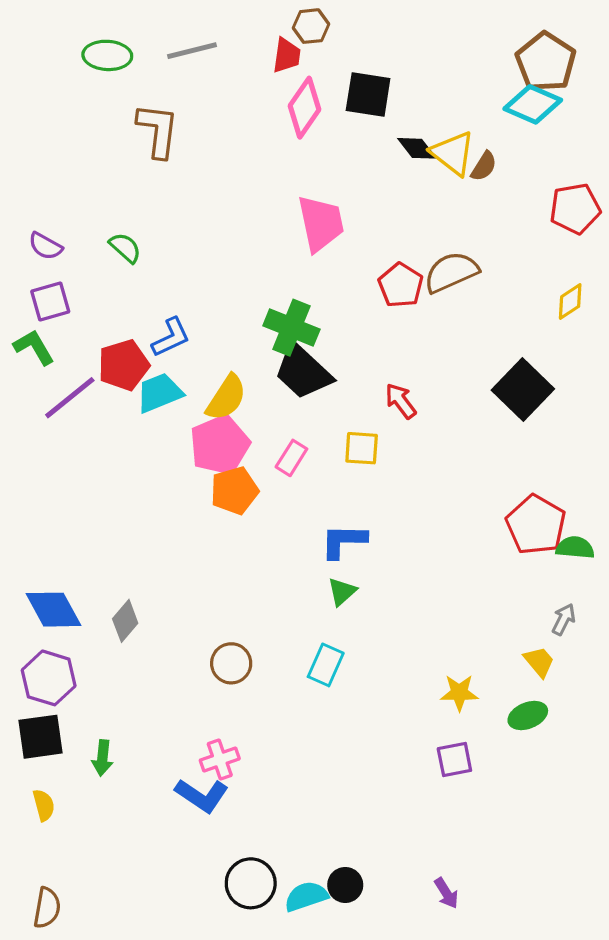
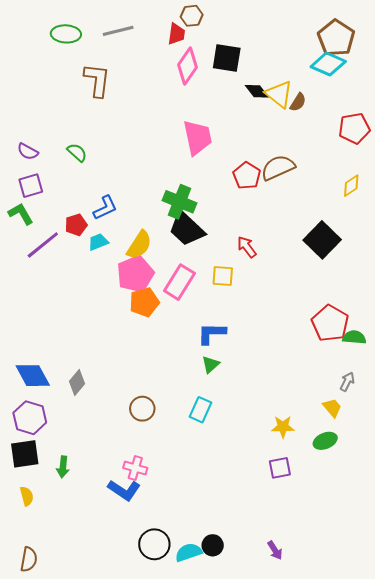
red pentagon: (124, 365) -> (76, 225), size x0.7
cyan trapezoid: (159, 393) -> (98, 242), size x0.7
pink rectangle: (291, 458) -> (179, 282), size x1.6
pink cross: (220, 759) -> (135, 468), turned 35

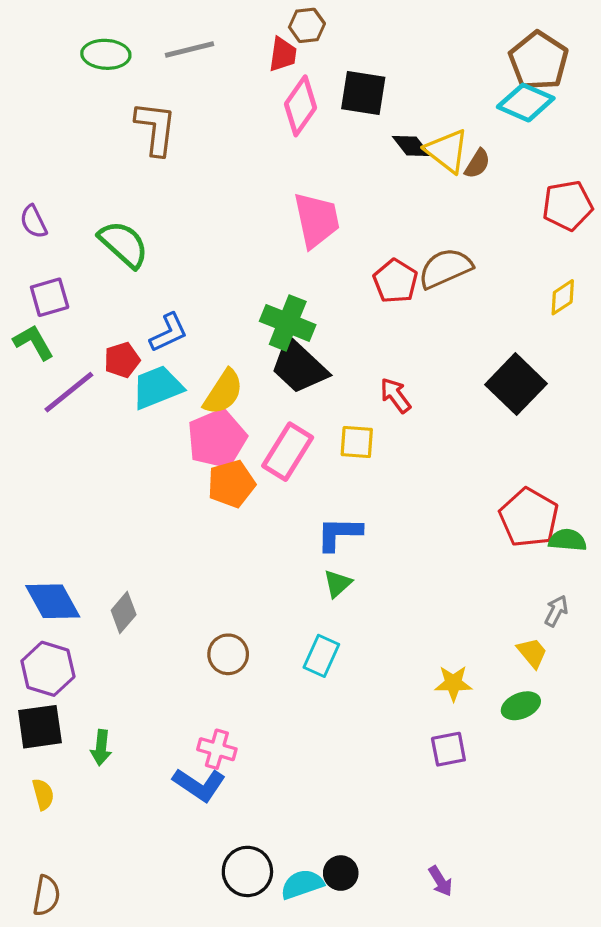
purple semicircle: (28, 151) -> (33, 222), moved, turned 35
green semicircle: (77, 152) -> (124, 244), size x1.6
cyan trapezoid: (98, 242) -> (157, 387), size x1.6

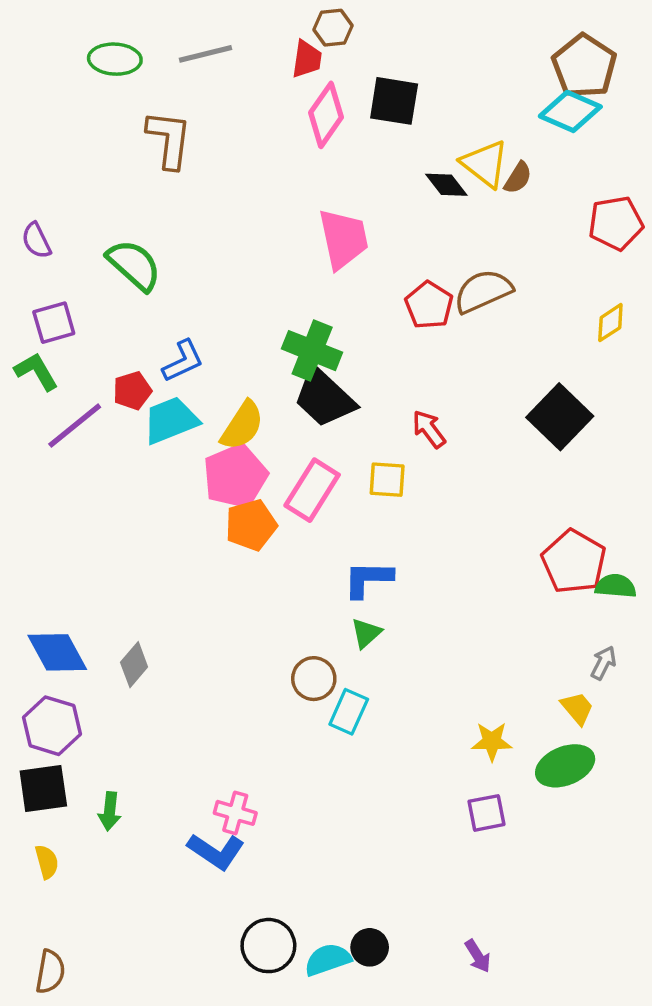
black diamond: (411, 146) -> (446, 185), moved
brown circle: (228, 654) -> (314, 679), moved
green ellipse: (521, 706) -> (565, 766), size x1.4

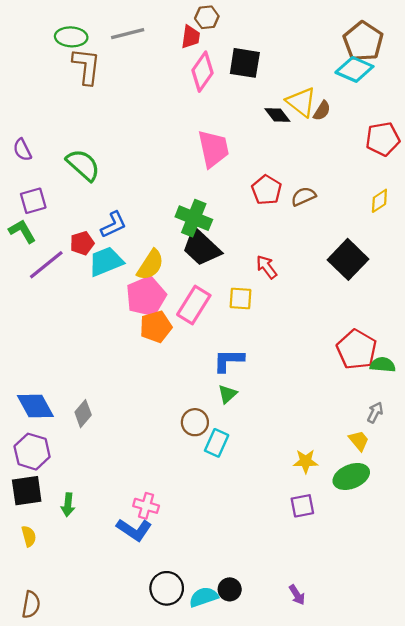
brown L-shape: (169, 139) -> (86, 66), moved
brown semicircle: (483, 291) -> (303, 196), moved, size x0.7

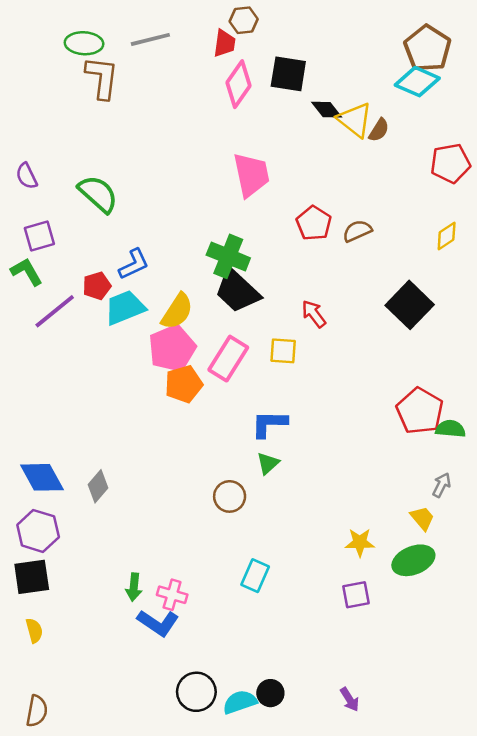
black diamond: (277, 115) -> (327, 110), moved
cyan rectangle: (217, 443) -> (255, 576), moved
green arrow: (68, 505) -> (134, 587), moved

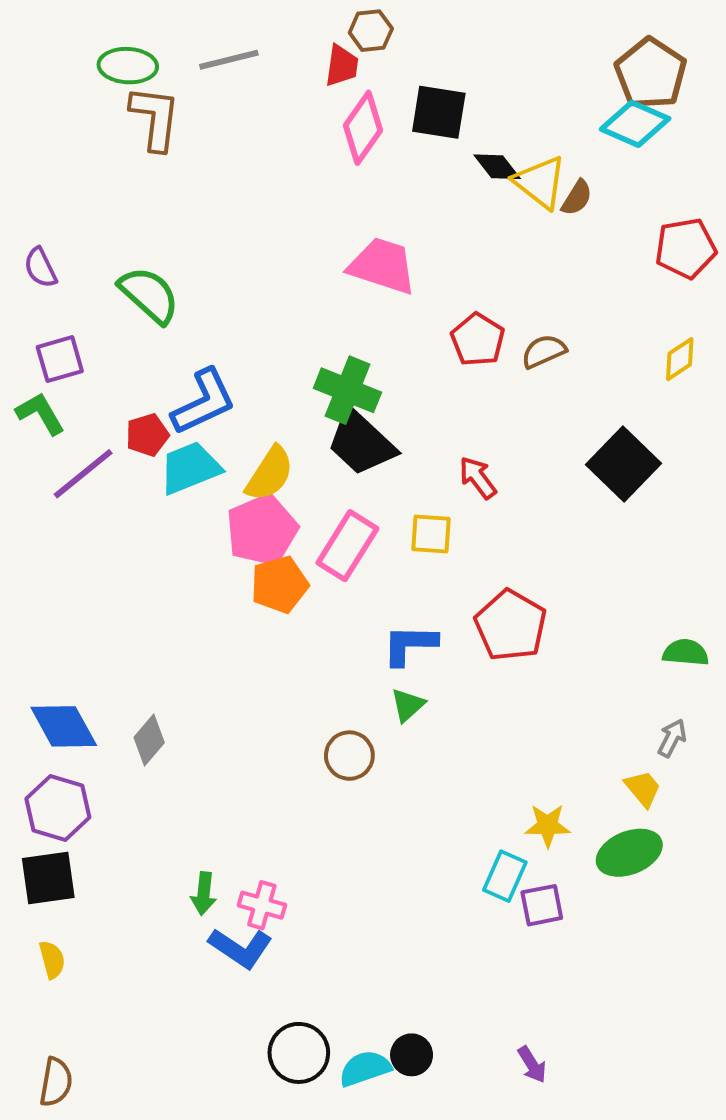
pink trapezoid: (251, 175) -> (382, 266), turned -60
blue L-shape: (134, 264) -> (204, 402), size x1.4
red pentagon: (420, 411) -> (511, 625), moved
cyan rectangle: (255, 576) -> (505, 876), moved

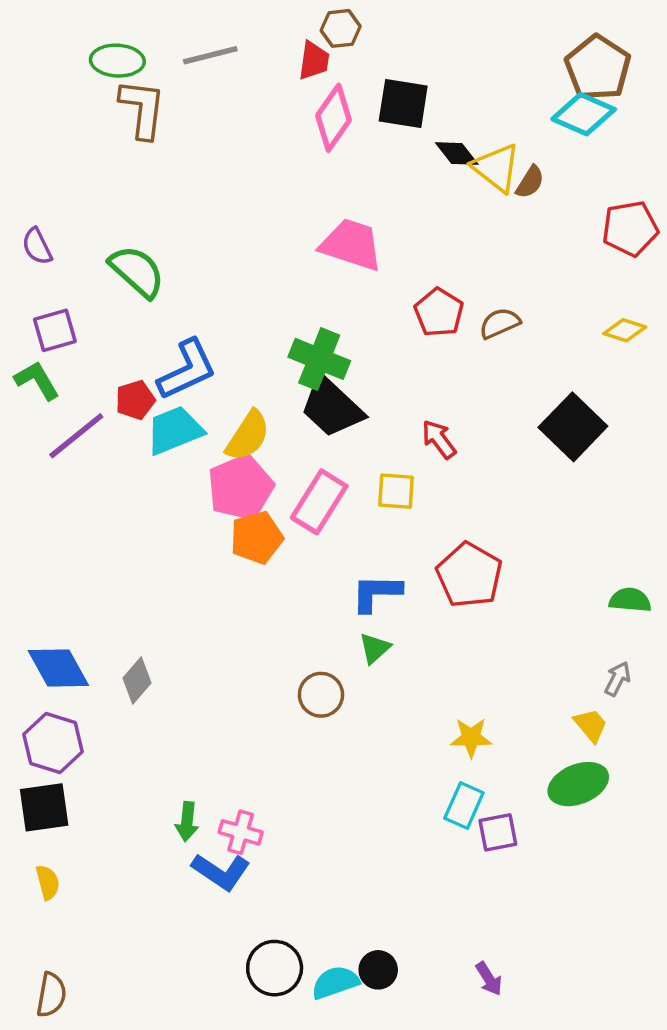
yellow diamond: (680, 359) -> (625, 330), turned 51
yellow star: (548, 826) -> (471, 738), moved

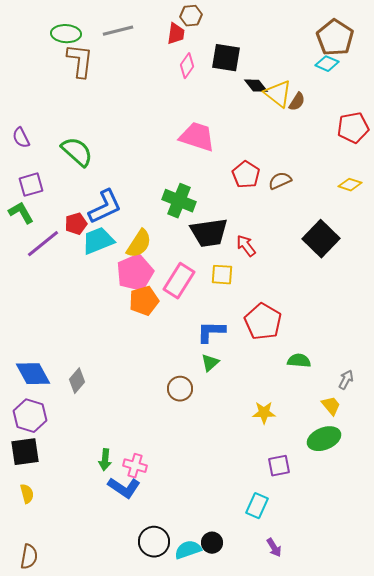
cyan diamond: (584, 114) -> (327, 64), size x0.7
pink diamond: (334, 118) -> (187, 66), size x0.7
black trapezoid: (332, 407) -> (209, 233), moved, turned -51
green semicircle: (630, 600) -> (299, 361), moved
cyan rectangle: (464, 806) -> (257, 506), moved

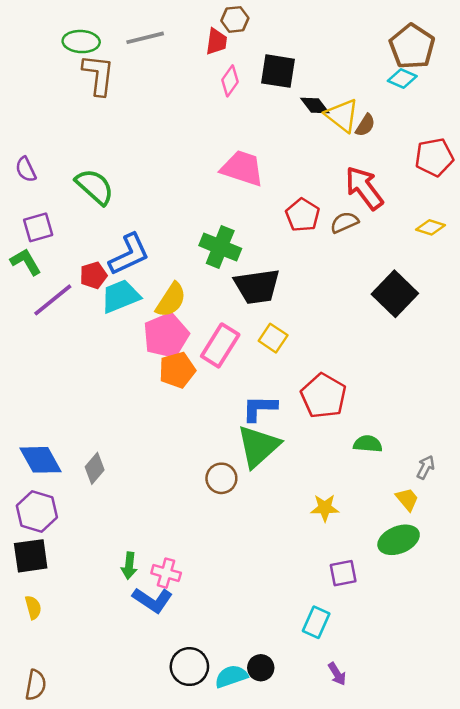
red arrow: (246, 246) -> (364, 188), moved, size x1.6
yellow square: (222, 275) -> (273, 338), turned 30
green triangle: (210, 363) -> (258, 446), size x2.0

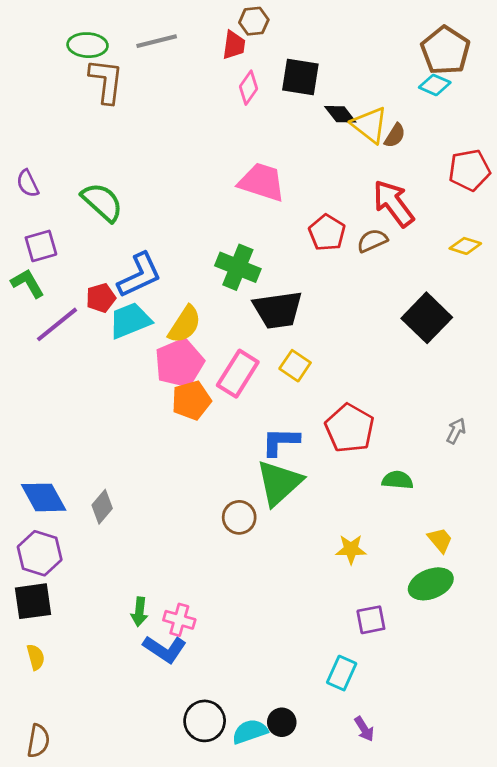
gray arrow: (426, 467) -> (456, 431), moved

